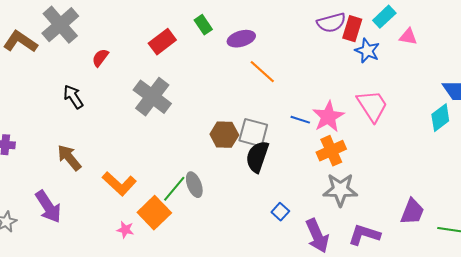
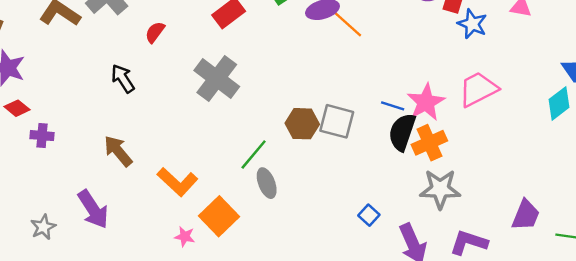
orange line: (262, 72) -> (347, 24), moved
pink trapezoid: (372, 106) -> (478, 89), turned -84
black semicircle: (257, 157) -> (402, 132), moved
green line: (174, 189) -> (254, 155), moved

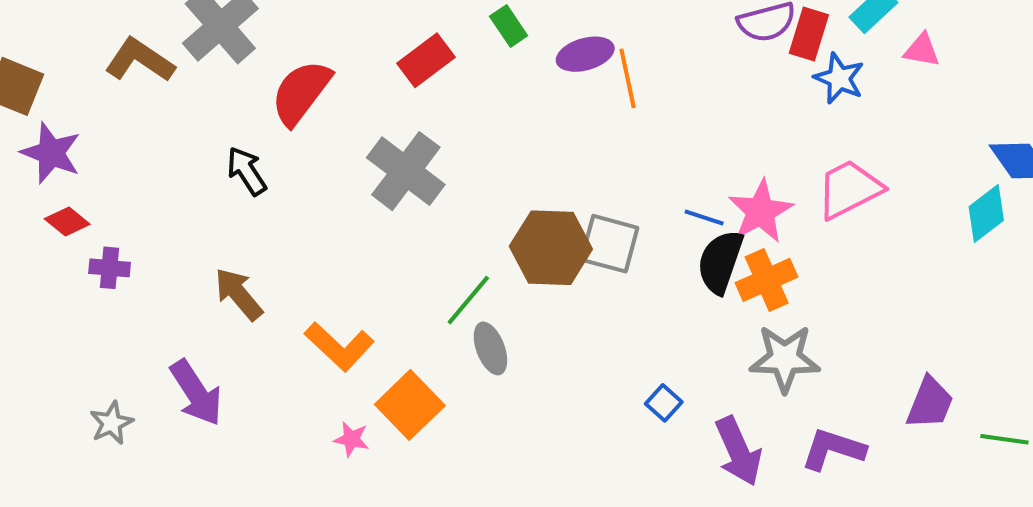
orange line: (347, 24) -> (628, 78), turned 36
red semicircle: (155, 32) -> (301, 92), size x1.8
brown hexagon: (302, 124) -> (551, 248), size x1.4

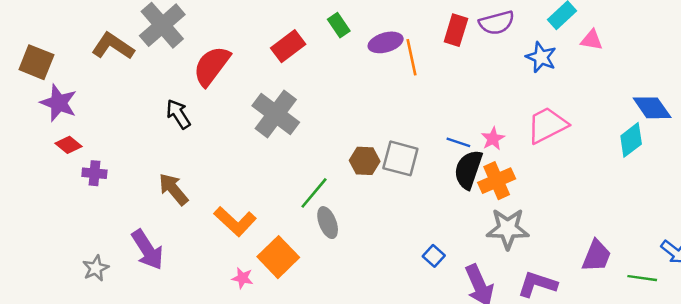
red rectangle: (809, 34) -> (456, 30), moved
pink star: (761, 211) -> (493, 139), size x0.6
brown hexagon: (551, 248) -> (365, 161), size x0.6

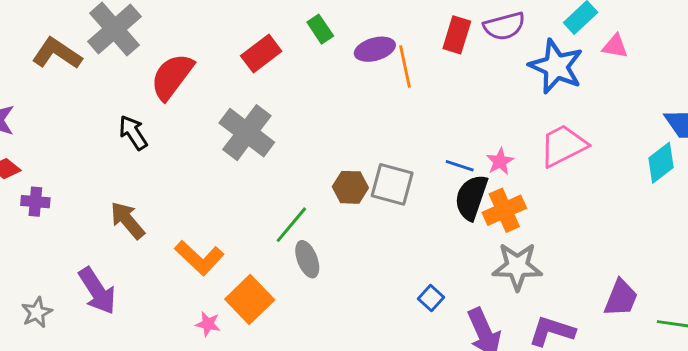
blue star: (541, 57) -> (556, 66), size x1.5

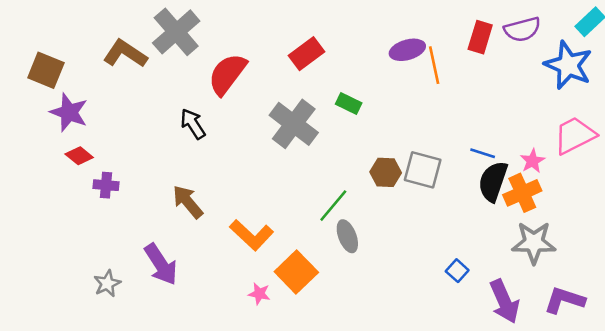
green rectangle: (320, 29) -> (349, 103), moved, turned -30
pink star: (500, 161) -> (533, 161), moved

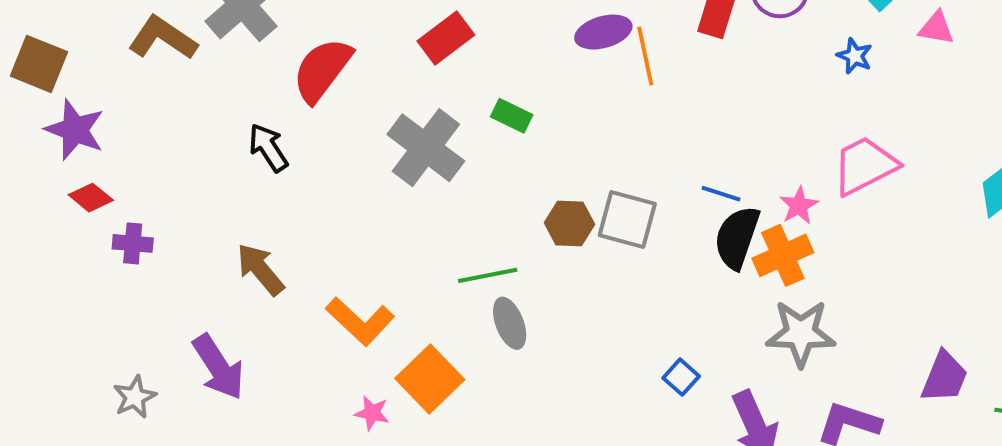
blue star: (568, 65) -> (855, 56), size x0.5
green line: (333, 206) -> (488, 275), turned 39

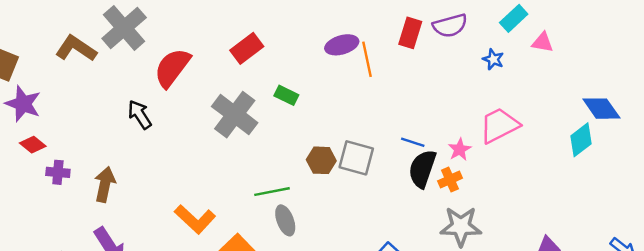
orange cross: (783, 255) -> (450, 180), size x0.7
brown arrow: (260, 269) -> (105, 184), moved, turned 52

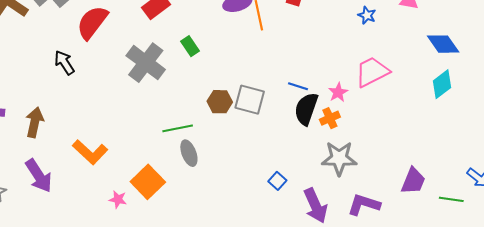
green rectangle: (286, 95) -> (190, 46), turned 30
blue diamond: (601, 109) -> (443, 44), moved
orange L-shape: (195, 219) -> (90, 152), moved

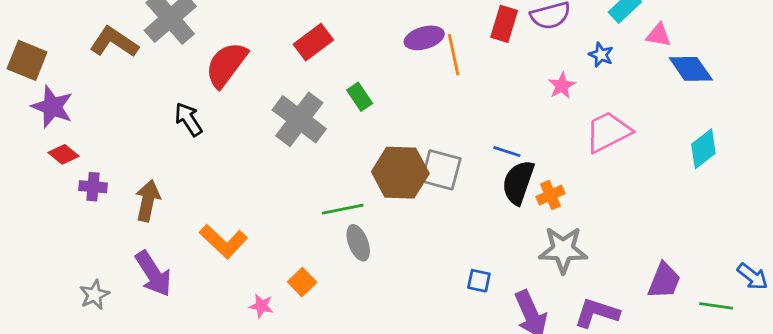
blue diamond: (443, 44) -> (691, 69), moved
pink star: (338, 92) -> (562, 86), moved
brown hexagon: (220, 102) -> (400, 173), size x1.6
blue square: (277, 181) -> (479, 281), turned -30
orange square: (148, 182) -> (302, 282), size x0.6

